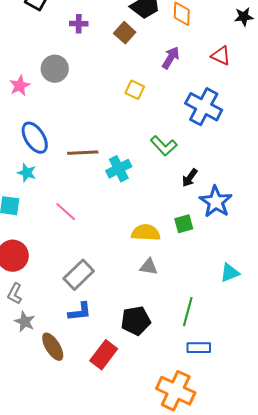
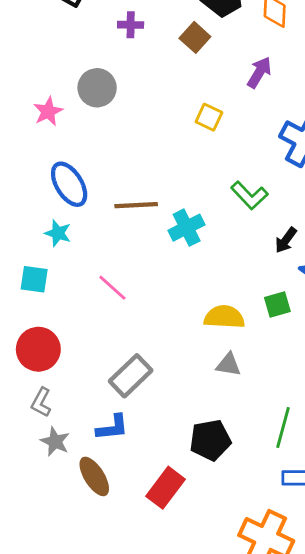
blue L-shape: (80, 312) -> (112, 428), moved

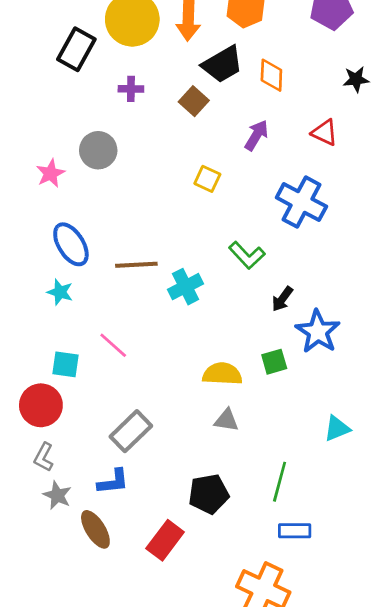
cyan square: (34, 279) -> (65, 364), moved

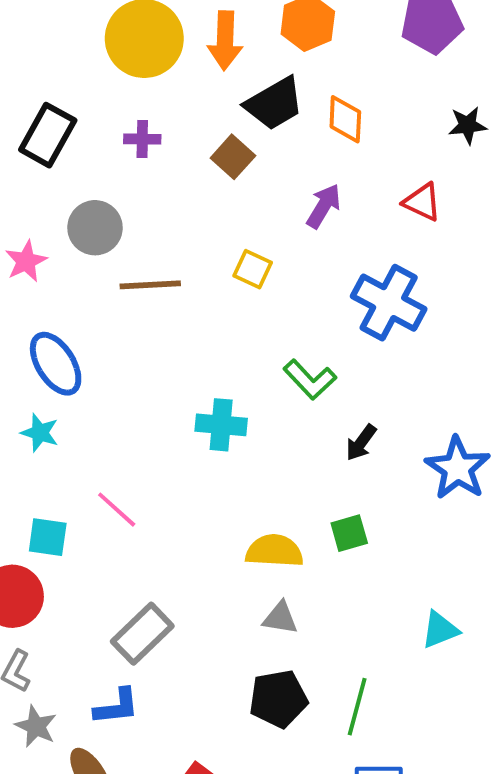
black rectangle: (76, 49) -> (48, 135), moved
brown line: (136, 265) -> (150, 285), moved
cyan cross: (185, 287) -> (221, 425), turned 32
blue star: (318, 332) -> (458, 468), moved
black pentagon: (209, 494) -> (278, 699), moved

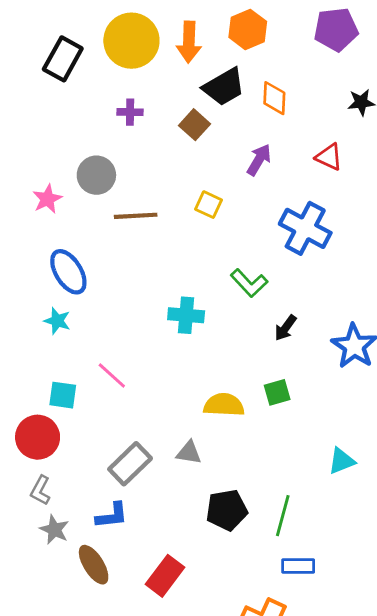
black rectangle: (48, 135) -> (63, 59), moved
gray triangle: (280, 618) -> (189, 453), moved

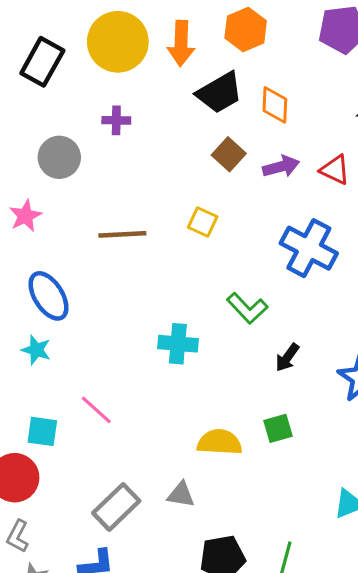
brown square: (194, 125) -> (229, 154), moved
purple arrow: (259, 160) -> (281, 167), moved, turned 44
gray circle: (96, 175) -> (59, 157), moved

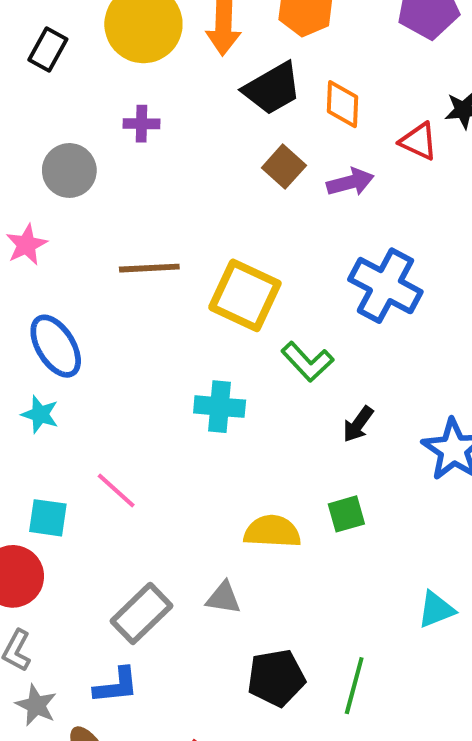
black rectangle: (42, 62) -> (48, 50), size x0.7
red triangle: (335, 170) -> (419, 141), moved
yellow square: (203, 222) -> (245, 295), moved, size x1.8

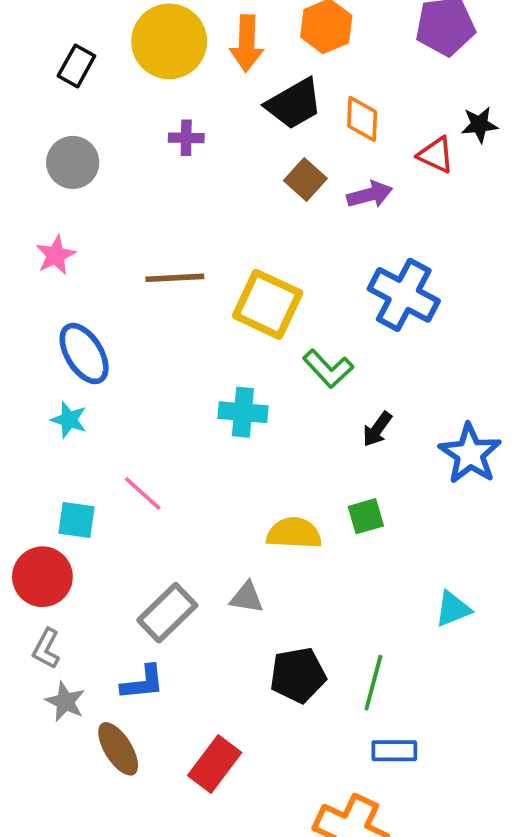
purple cross: (142, 124) -> (186, 138), moved
gray circle: (69, 170) -> (73, 162), moved

